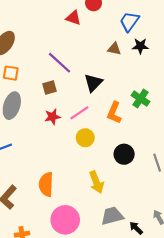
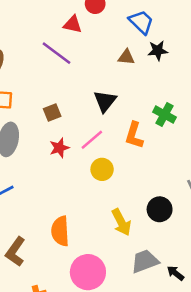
blue trapezoid: (129, 22) -> (141, 22), turned 105
purple line: (59, 63) -> (57, 53), moved
black circle: (124, 154) -> (160, 209), moved

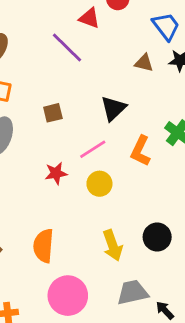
red star: (59, 148) -> (56, 173), moved

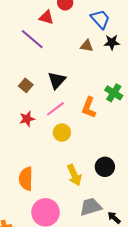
black triangle: (113, 108) -> (57, 80), moved
brown square: (53, 113) -> (26, 85), turned -32
red star: (56, 173) -> (27, 119), moved

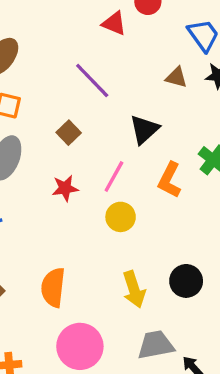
purple line: (32, 39) -> (92, 81), moved
black triangle: (57, 80) -> (144, 129), moved
pink line: (55, 109) -> (114, 177), turned -30

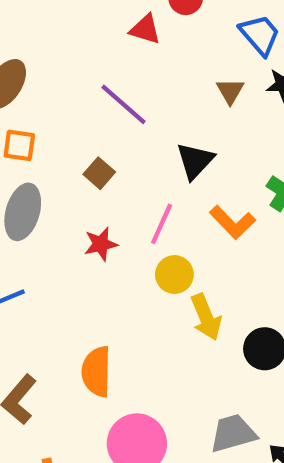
brown triangle: (176, 77) -> (230, 91), turned 50
orange L-shape: (169, 180) -> (232, 222), turned -66
yellow arrow: (134, 289) -> (206, 317), moved

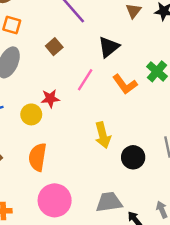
red star: (101, 244) -> (50, 98), moved
yellow circle: (174, 275) -> (31, 114), moved

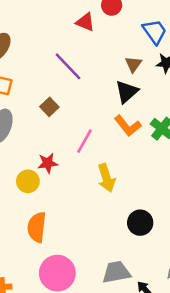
black triangle: (109, 47) -> (127, 92), moved
orange L-shape: (125, 84) -> (128, 126), moved
yellow arrow: (103, 135) -> (106, 178), moved

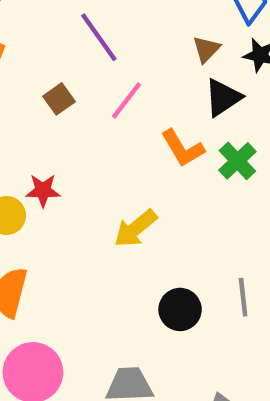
black triangle: (127, 92) -> (223, 98), moved
pink line: (84, 141) -> (126, 100), moved
yellow arrow: (106, 178) -> (136, 228), turned 60

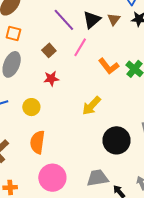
black triangle: (223, 98) -> (92, 20), moved
red star: (43, 190) -> (51, 79), moved
black circle: (180, 309) -> (117, 140), size x1.4

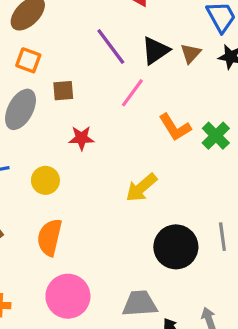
brown square: (49, 50) -> (63, 91), moved, turned 32

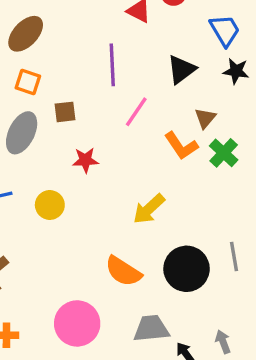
purple line: (111, 47) -> (112, 65), turned 36
black triangle: (155, 51) -> (181, 69), moved
brown triangle: (191, 53) -> (205, 118), moved
orange semicircle: (50, 237) -> (123, 271), moved, turned -69

